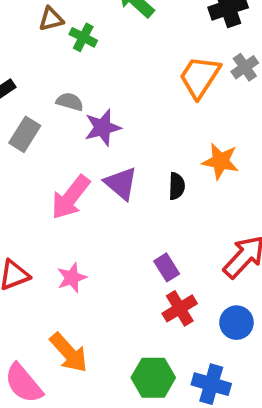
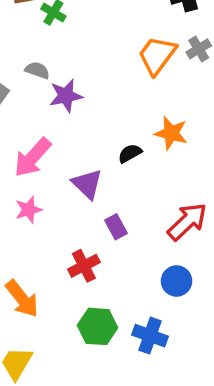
purple triangle: (121, 183) -> (87, 184), moved
black semicircle: (177, 186) -> (130, 153), turned -125
pink star: (72, 278) -> (29, 210), moved
red cross: (180, 308) -> (84, 266), moved

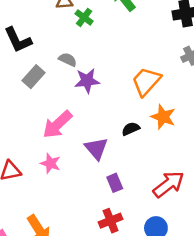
orange trapezoid: (157, 55) -> (146, 81), moved
pink star: (29, 210) -> (50, 163), turned 30
red cross: (84, 266) -> (111, 221), moved

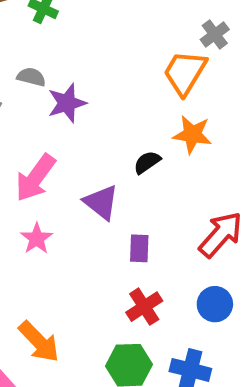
orange trapezoid: (146, 81) -> (185, 73), moved
pink star: (50, 163) -> (37, 239), turned 30
purple rectangle: (115, 183) -> (139, 248), turned 36

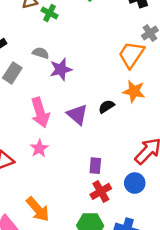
pink arrow: (35, 178) -> (40, 113), turned -56
purple triangle: (101, 202) -> (77, 115), moved
purple rectangle: (139, 248) -> (95, 166), moved
blue circle: (215, 304) -> (135, 183), moved

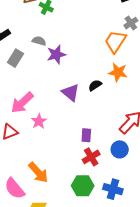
pink arrow: (40, 113) -> (22, 103), moved, turned 65

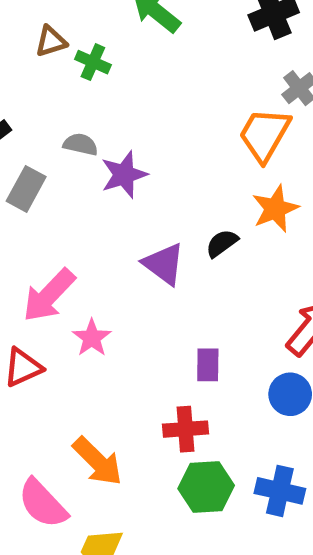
orange star: (118, 72) -> (275, 209), turned -30
red cross: (91, 157) -> (185, 429), moved, turned 30

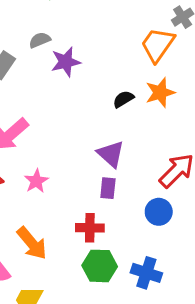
gray semicircle: (81, 144) -> (40, 40), turned -40
black semicircle: (222, 243) -> (123, 99), moved
purple triangle: (164, 264) -> (111, 154), moved
pink star: (92, 338) -> (36, 181), moved

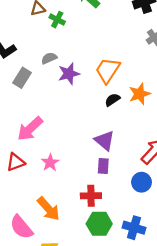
orange trapezoid: (158, 45) -> (108, 70), moved

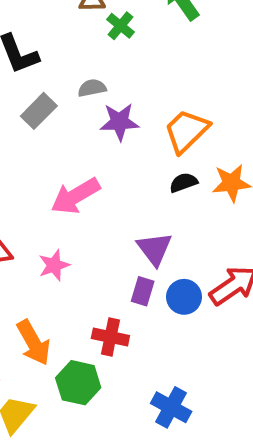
pink arrow: (30, 129) -> (75, 196), moved
blue circle: (142, 182) -> (184, 297), moved
green hexagon: (99, 224) -> (78, 383), moved

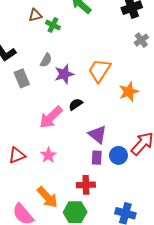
gray semicircle: (92, 88) -> (46, 60), turned 144
gray rectangle: (39, 111) -> (22, 78), turned -54
black semicircle: (183, 183) -> (76, 104), moved

